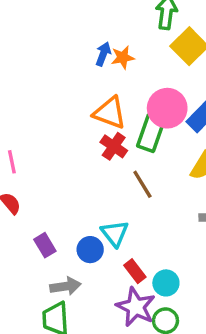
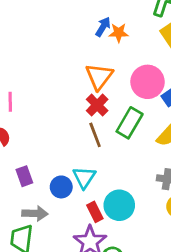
orange triangle: (110, 113) -> (99, 77), turned 36
green rectangle: (151, 133) -> (130, 123), moved
brown line: (142, 184) -> (95, 135), moved
cyan circle: (166, 283) -> (119, 205), moved, size x1.4

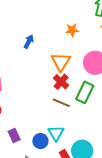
blue arrow: (103, 27) -> (29, 42), moved
brown line: (95, 135) -> (61, 103), turned -42

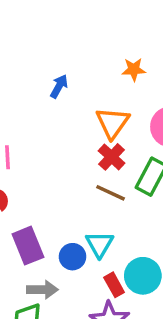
purple rectangle: (14, 136) -> (28, 246), size x1.5

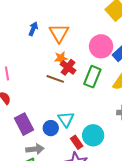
orange star: (134, 69) -> (61, 58), moved
orange triangle: (113, 123) -> (59, 33), moved
brown line: (111, 193) -> (55, 79), moved

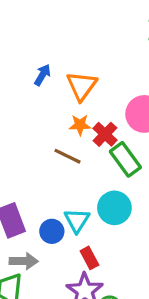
red cross: (68, 67) -> (105, 134), moved
green rectangle: (92, 77) -> (125, 159), turned -65
cyan circle: (93, 135) -> (114, 208), moved

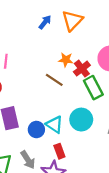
orange triangle: (82, 86) -> (72, 21), moved
cyan triangle: (77, 220) -> (54, 124), turned -36
gray arrow: (24, 261) -> (28, 160), moved, turned 48

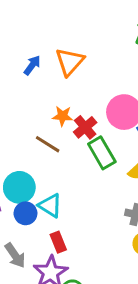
cyan circle: (81, 120) -> (19, 187), moved

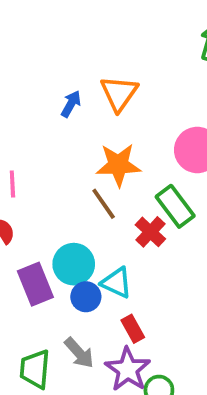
orange star: (63, 116) -> (118, 165), size x1.6
red cross: (85, 127) -> (150, 232), moved
brown line: (48, 144) -> (104, 204), turned 30

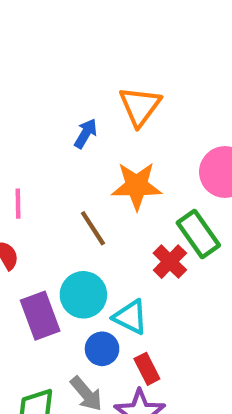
blue arrow: (71, 104) -> (86, 133), moved
brown line: (104, 204) -> (93, 228), moved
blue circle: (86, 297) -> (102, 349), moved

